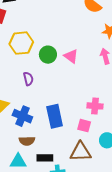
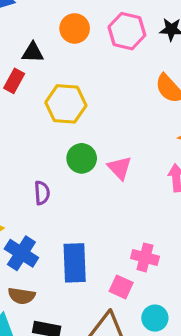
yellow hexagon: (21, 43) -> (66, 104), moved

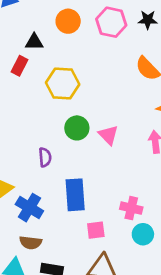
blue rectangle: (75, 263) -> (75, 195), moved
pink square: (121, 287) -> (96, 230), moved, turned -30
cyan circle: (155, 318) -> (143, 234), moved

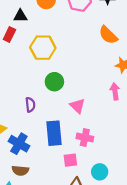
pink triangle: (108, 135) -> (77, 106), moved
pink cross: (131, 208) -> (85, 138), moved
cyan circle: (143, 234) -> (100, 172), moved

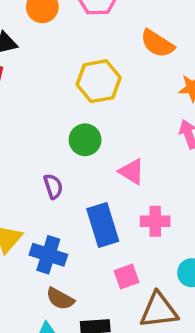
yellow hexagon: (43, 48) -> (99, 81), moved
pink square: (70, 160) -> (126, 277), moved
brown semicircle: (20, 171) -> (60, 299), turned 35

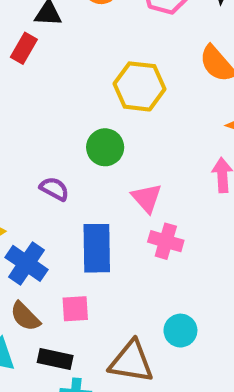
purple semicircle: (53, 186) -> (54, 189), turned -60
pink cross: (155, 221) -> (166, 241), moved
pink square: (126, 277) -> (75, 309), moved

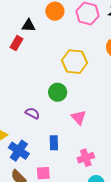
pink cross: (166, 241) -> (86, 158), moved, turned -35
blue rectangle: (97, 248) -> (54, 143), size x0.6

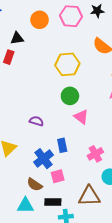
green circle: (58, 92) -> (70, 96), moved
blue cross: (19, 151) -> (43, 159), moved, turned 30

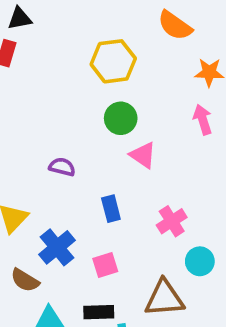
blue cross: (43, 159) -> (57, 247), moved
brown semicircle: (35, 185) -> (25, 280), moved

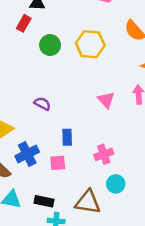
green circle: (121, 118) -> (50, 45), moved
pink triangle: (143, 155) -> (106, 100), moved
pink square: (105, 265) -> (58, 163), moved

